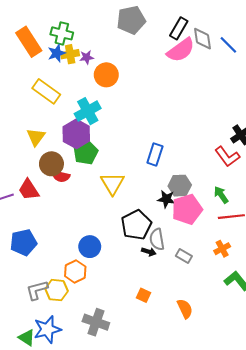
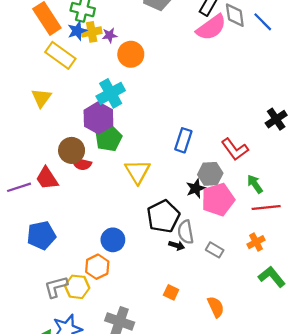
yellow rectangle: (46, 91) -> (60, 55), moved
yellow triangle: (36, 137) -> (41, 98), moved
red L-shape: (227, 157) -> (235, 149), moved
black star: (166, 199) -> (196, 188), turned -30

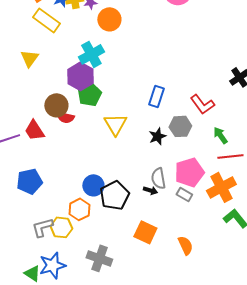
black star: (196, 188) -> (157, 136), moved
pink pentagon: (218, 200) -> (189, 172), moved
black pentagon: (163, 216) -> (114, 195), moved
orange cross: (256, 242) -> (221, 187), size x1.8
orange square: (171, 292) -> (145, 232), size x1.6

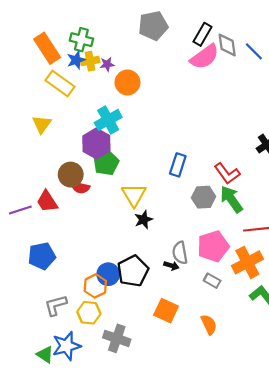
green arrow: (220, 135) -> (231, 199), moved, size x1.5
black star: (157, 136) -> (144, 220), moved
blue circle: (93, 185) -> (108, 274), moved
gray rectangle: (184, 194) -> (212, 281), moved
yellow hexagon: (61, 227) -> (89, 313), moved

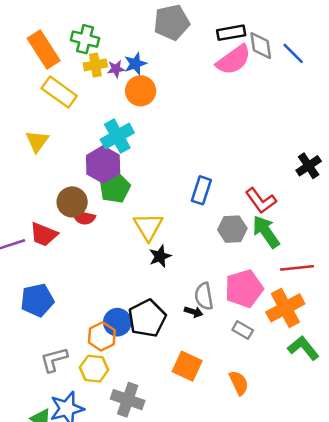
black rectangle: (202, 34) -> (231, 33), turned 50
blue star: (76, 60) -> (135, 64), moved
red trapezoid: (47, 201) -> (44, 234), turned -35

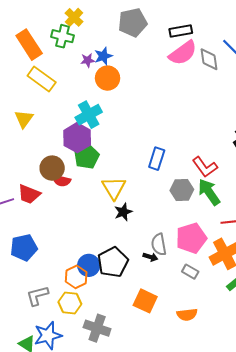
gray diamond: (261, 46) -> (209, 59), moved
yellow cross: (95, 65) -> (74, 17), moved, turned -36
orange semicircle: (239, 383) -> (187, 315), turned 108

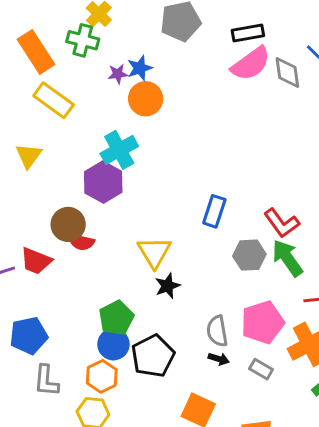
green pentagon: (87, 157) -> (116, 318), moved
black arrow: (150, 257) -> (219, 359), moved
blue circle: (89, 265) -> (113, 344), moved
gray L-shape: (37, 296) -> (46, 381), moved, turned -70

